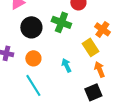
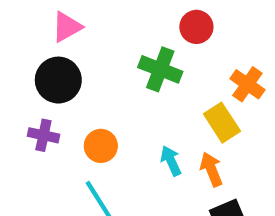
black circle: (31, 27) -> (58, 80), moved
orange arrow: (99, 69) -> (211, 169), moved

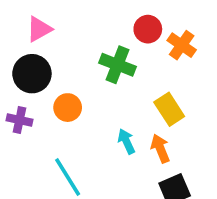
orange cross: (247, 84) -> (182, 45), moved
orange circle: (101, 146) -> (68, 108), moved

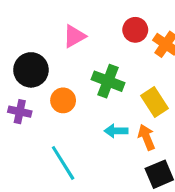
pink triangle: (39, 29) -> (74, 36), moved
green cross: (117, 65) -> (108, 81), moved
cyan arrow: (126, 141) -> (116, 131), turned -65

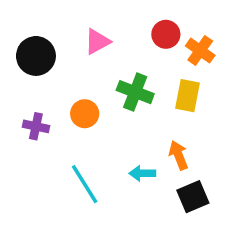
black circle: (31, 70) -> (36, 56), moved
yellow rectangle: (154, 102) -> (188, 96), moved, turned 44
cyan arrow: (116, 131) -> (142, 173), moved

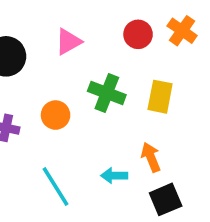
orange cross: (200, 51) -> (182, 31), moved

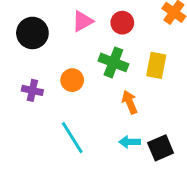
red circle: (138, 34) -> (122, 23), moved
orange arrow: (151, 157) -> (130, 102), moved
cyan arrow: (114, 176) -> (130, 142), moved

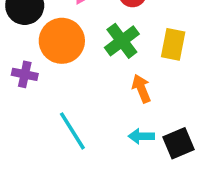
green cross: (113, 62) -> (122, 41), turned 32
orange circle: (72, 80) -> (62, 41), moved, size x1.6

